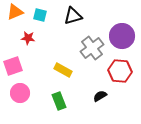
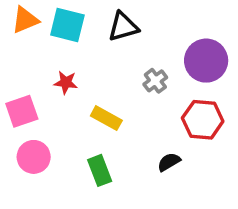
cyan square: (40, 15) -> (67, 25), size x1.5
red star: (28, 38) -> (66, 83), moved
gray cross: (92, 48) -> (155, 81), size x0.6

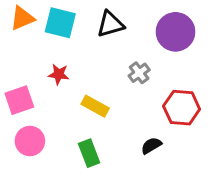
purple circle: (206, 61) -> (176, 32), moved

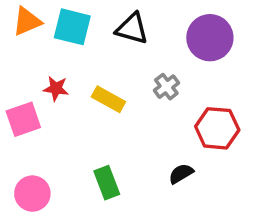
black triangle: (110, 24) -> (132, 29), turned 32
red star: (59, 74) -> (56, 88), moved
yellow rectangle: (95, 106) -> (108, 99), moved
pink circle: (30, 141) -> (32, 194), moved

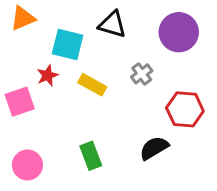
cyan square: (72, 27) -> (68, 45), moved
red star: (56, 88) -> (48, 75), turned -30
black semicircle: (181, 174) -> (154, 148), size x1.4

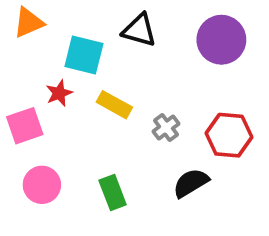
gray cross: (142, 74) -> (166, 128), moved
pink circle: (27, 165) -> (42, 185), moved

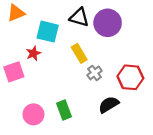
purple circle: (221, 40) -> (108, 23), moved
yellow rectangle: (114, 105) -> (79, 53), moved, turned 30
pink circle: (42, 185) -> (33, 114), moved

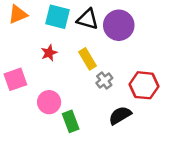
cyan square: (48, 32) -> (57, 17), moved
red star: (33, 53) -> (49, 53), moved
pink circle: (33, 114) -> (49, 102), moved

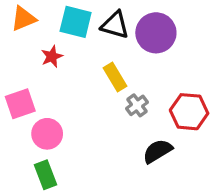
red star: (49, 53) -> (52, 56), moved
pink circle: (49, 102) -> (47, 134), moved
green rectangle: (71, 121) -> (46, 175), moved

